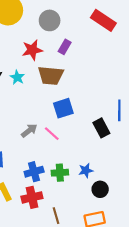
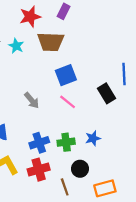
gray arrow: (29, 131) -> (32, 100), turned 91
pink line: (52, 134) -> (68, 102), moved
black circle: (100, 189) -> (80, 169), moved

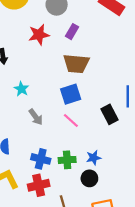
brown trapezoid: (51, 42) -> (76, 64), moved
cyan star: (16, 46) -> (21, 89), moved
blue cross: (39, 143) -> (41, 159), turned 30
black circle: (80, 169) -> (89, 178), moved

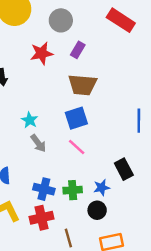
cyan star: (21, 89) -> (30, 120), moved
black rectangle: (110, 114) -> (124, 169), moved

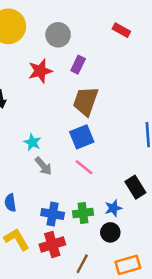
red rectangle: (121, 20) -> (121, 30), size x0.6
brown trapezoid: (82, 85) -> (86, 101), turned 108
brown line: (68, 238) -> (82, 264), turned 48

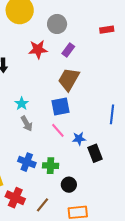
red rectangle: (121, 30) -> (107, 30), turned -48
blue star: (113, 208) -> (79, 139), moved
red cross: (52, 244) -> (15, 198), moved, turned 30

